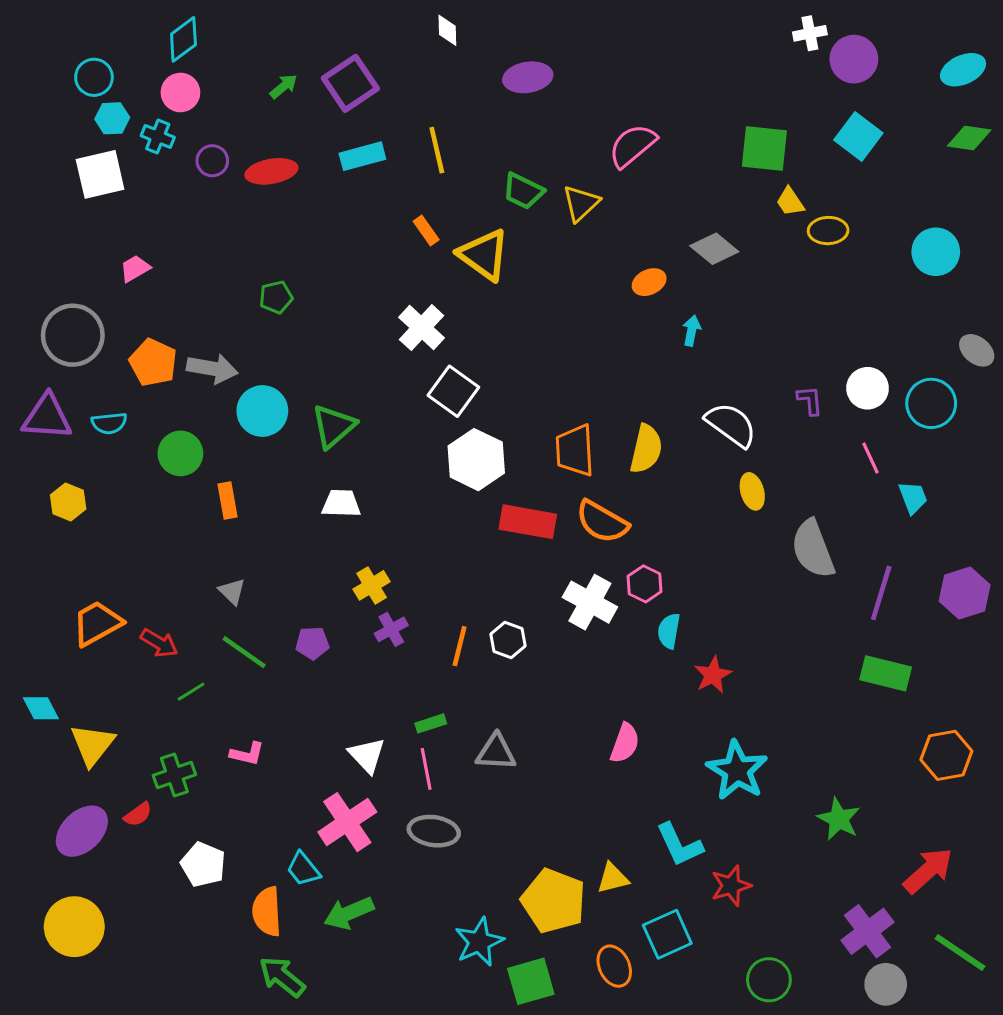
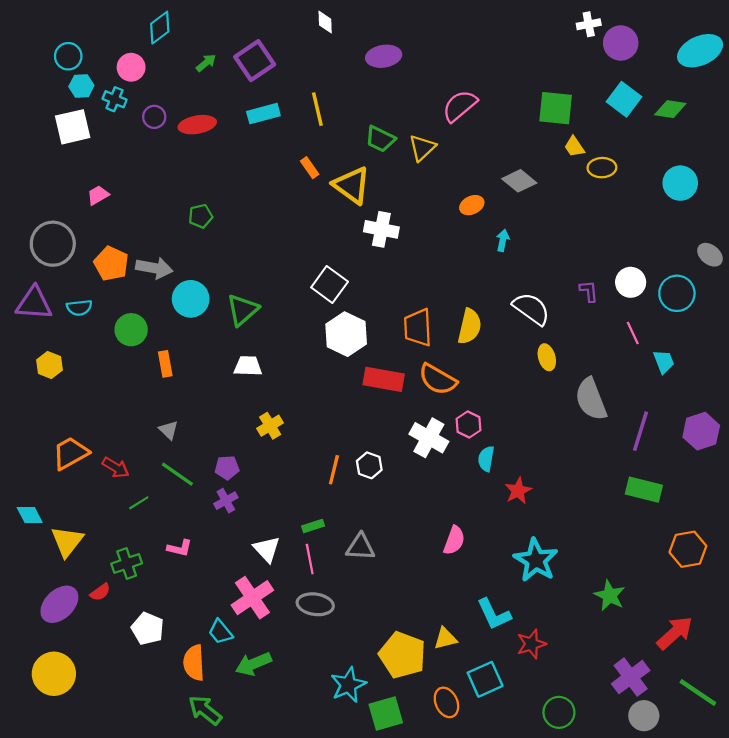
cyan diamond: (183, 39) -> (160, 28), moved
cyan ellipse: (963, 70) -> (700, 51), size x1.4
green diamond: (969, 138) -> (670, 109), moved
white cross: (422, 328) -> (381, 229), moved, turned -32
purple cross: (391, 629) -> (226, 501), moved

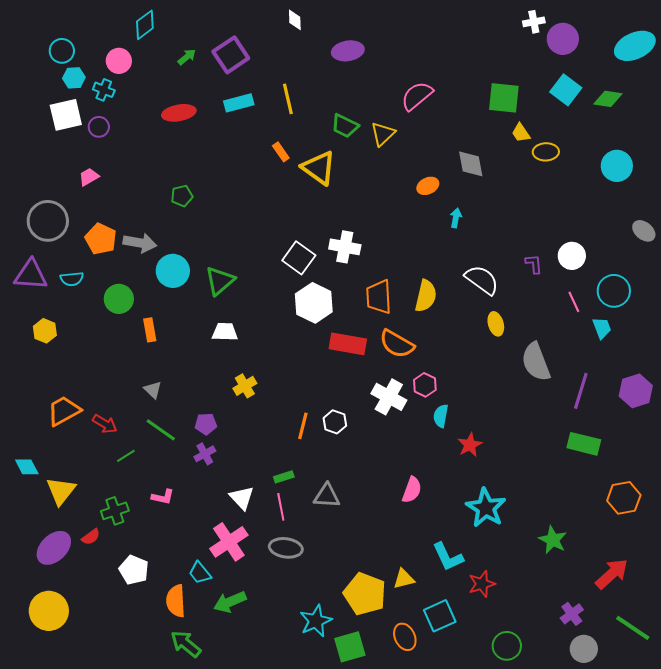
purple circle: (154, 117) -> (99, 127), moved
gray diamond: (519, 181) -> (471, 164), turned 40
white cross: (381, 229) -> (345, 247), moved
cyan circle: (677, 293) -> (614, 291), moved
purple cross: (631, 677) -> (572, 614), size x0.7

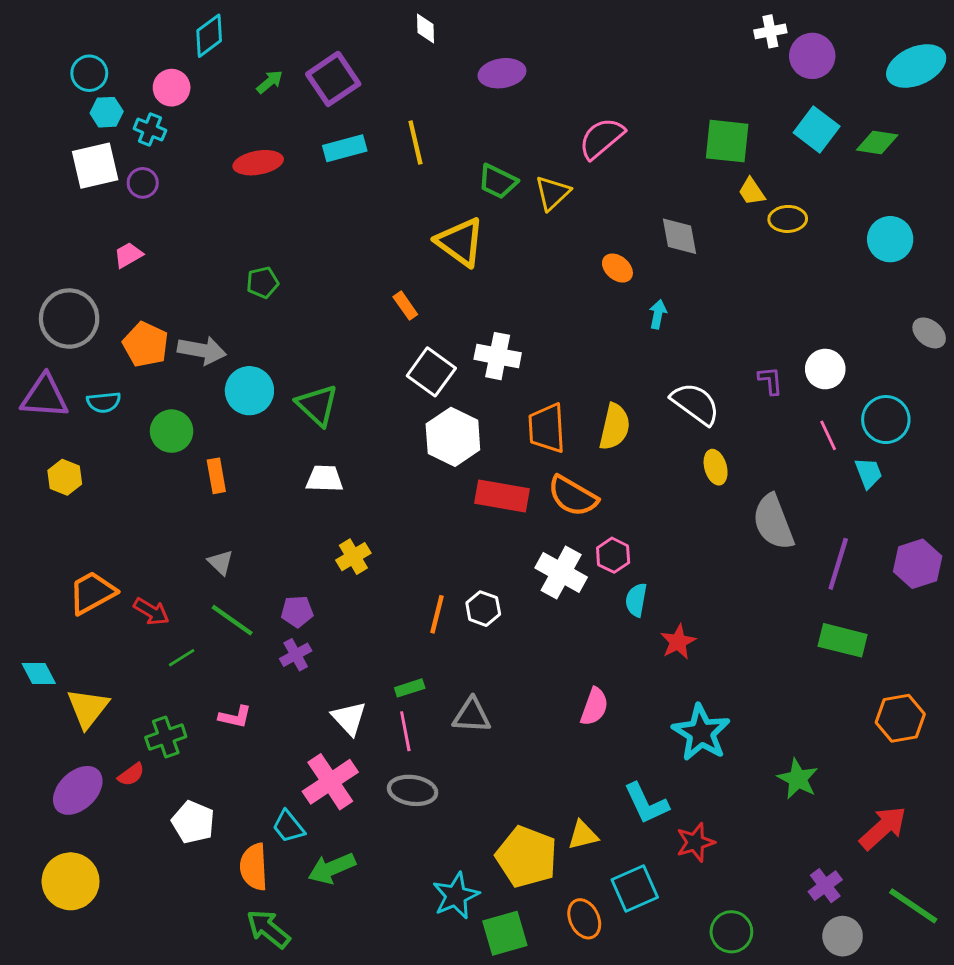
orange rectangle: (281, 152) -> (405, 306), moved
orange ellipse: (428, 186) -> (617, 268), turned 65
green triangle: (220, 281) -> (317, 405), turned -36

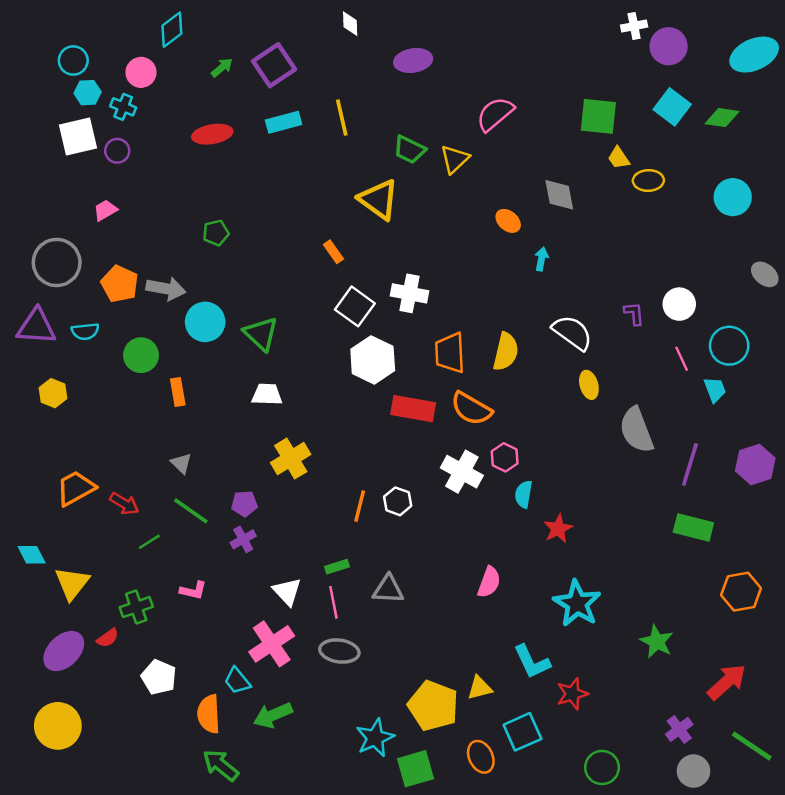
yellow cross: (353, 557) -> (291, 459), size x1.4

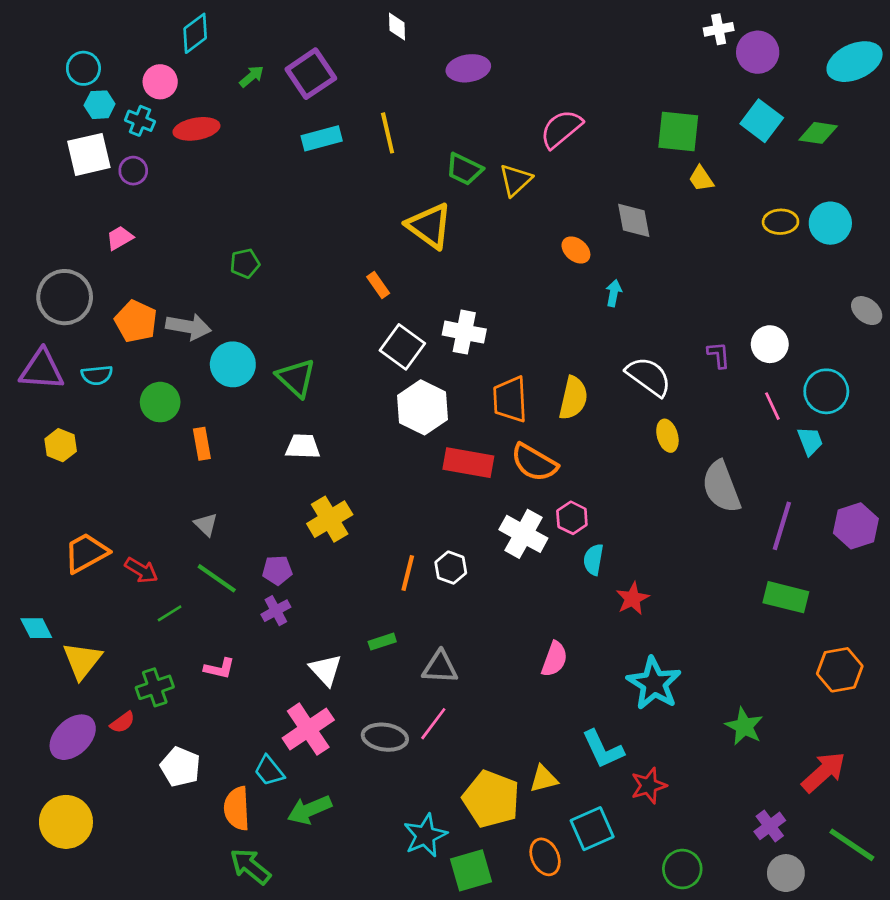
red ellipse: (212, 134) -> (196, 129), moved
yellow ellipse: (648, 180) -> (781, 222), moved
pink line: (333, 602) -> (433, 724), moved, turned 48

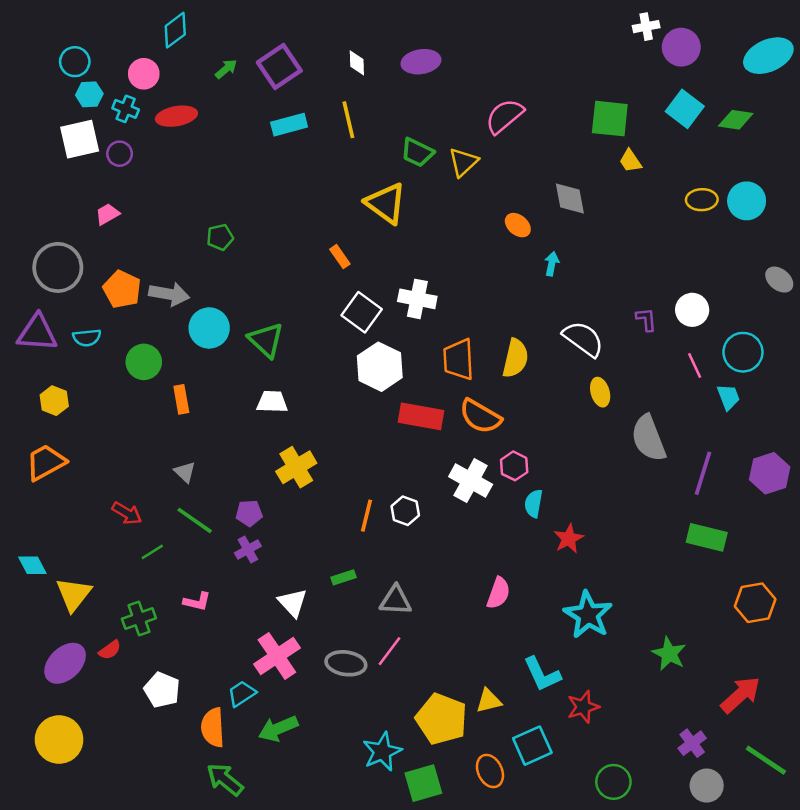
white diamond: (397, 27) -> (357, 63), moved
orange trapezoid: (86, 553) -> (46, 462), moved
cyan trapezoid: (269, 771) -> (242, 694), turned 96

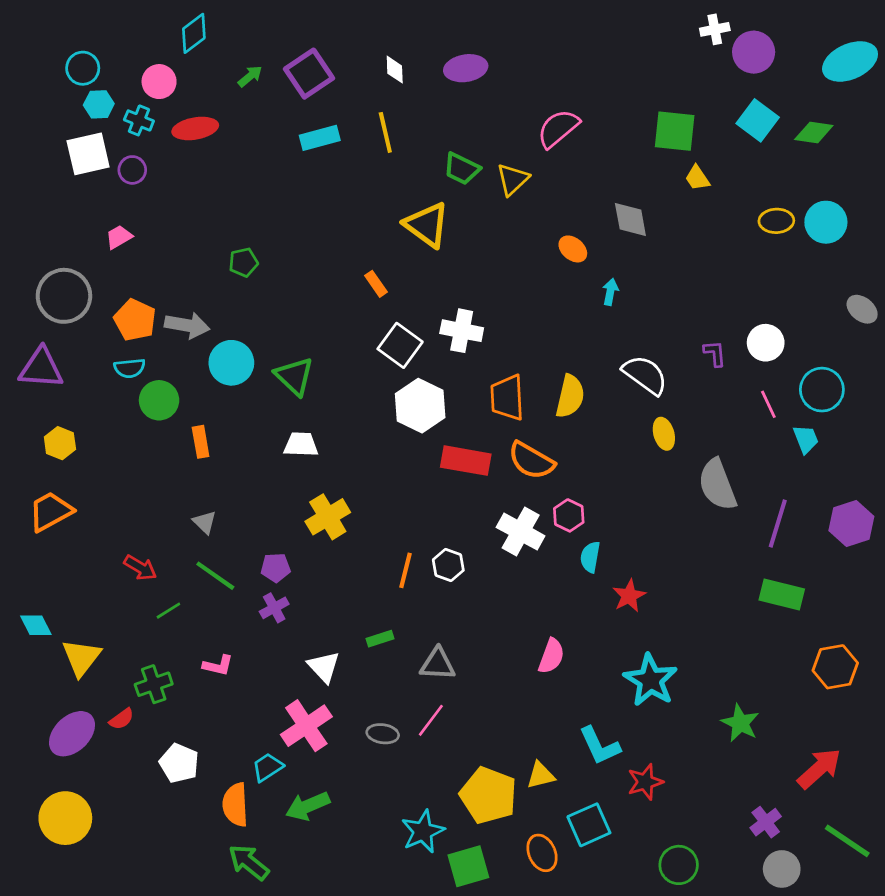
cyan semicircle: (87, 338) -> (130, 368), moved
gray ellipse: (346, 663) -> (383, 734), size x0.7

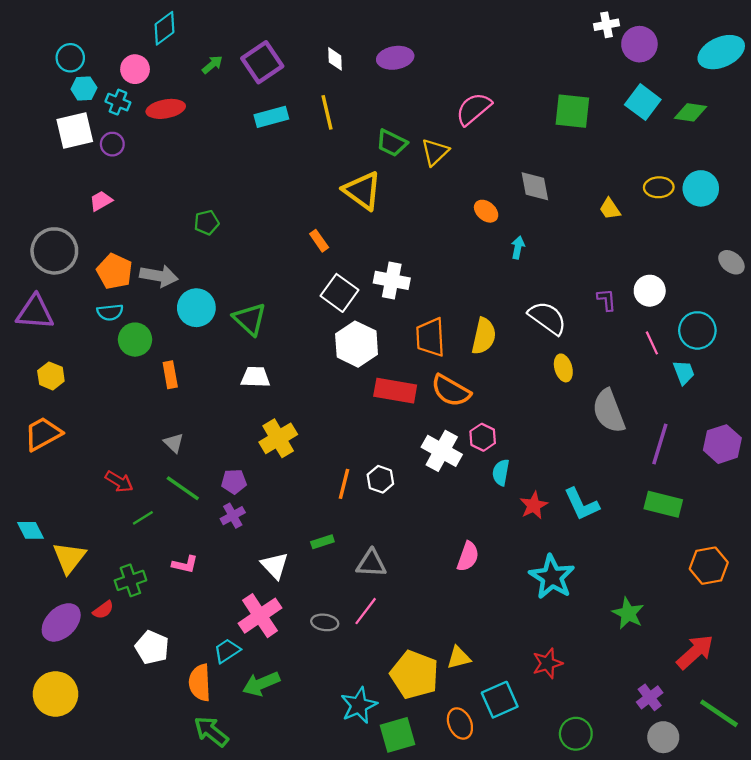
yellow trapezoid: (697, 178) -> (610, 209), moved
cyan L-shape: (600, 746) -> (581, 504), moved

